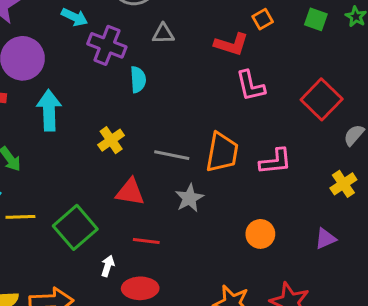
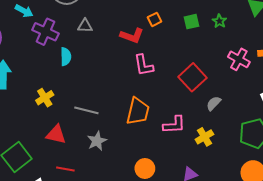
green square: (316, 19) -> (192, 22), turned -35
orange trapezoid: (222, 152) -> (138, 111), moved
pink L-shape: (275, 161) -> (174, 125), moved

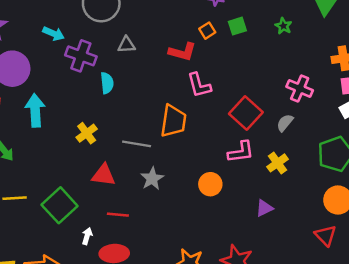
green square: (192, 22) -> (237, 26), moved
pink cross: (239, 59) -> (300, 88), moved
red square: (192, 77) -> (246, 113), moved
orange trapezoid: (138, 111) -> (173, 121), moved
orange circle: (145, 168) -> (210, 184), moved

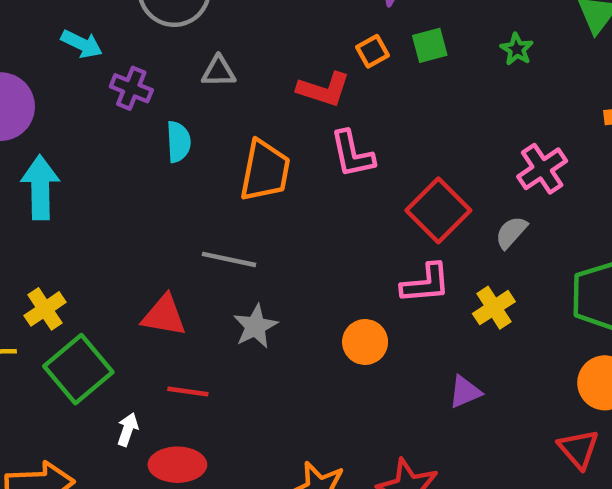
purple cross: (81, 56) -> (131, 88), size x0.7
pink cross: (300, 88) -> (542, 169), turned 30
orange trapezoid: (173, 121) -> (265, 171), moved
yellow cross: (87, 133) -> (45, 309), moved

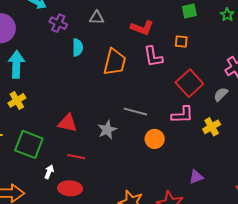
orange square: (372, 51) -> (181, 42), moved, turned 32
gray line: (229, 259) -> (135, 112), moved
yellow cross: (45, 309) -> (17, 100), moved
green square: (78, 369) -> (29, 144), turned -32
purple triangle: (465, 392) -> (196, 177), moved

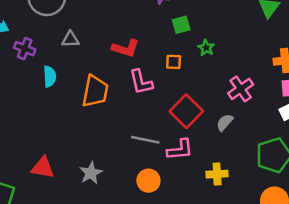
green star: (227, 15) -> (206, 48), moved
gray line: (135, 112) -> (145, 140), moved
yellow cross: (212, 127) -> (217, 174), moved, turned 30

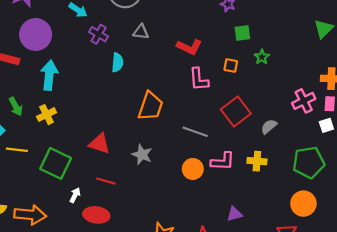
pink cross: (241, 89) -> (304, 101), moved
orange trapezoid: (95, 91) -> (150, 106), moved
pink L-shape: (180, 150) -> (223, 161), moved
gray star: (91, 173) -> (142, 155), turned -30
yellow cross: (217, 174) -> (257, 161), moved

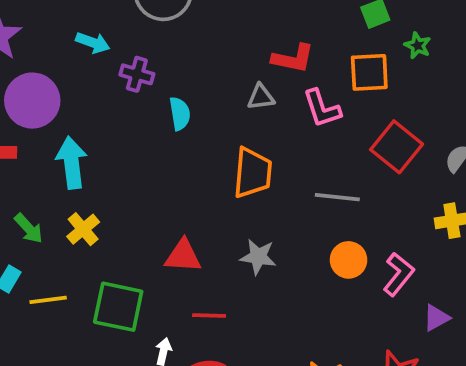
gray triangle: (141, 32) -> (261, 97), moved
orange square: (231, 65) -> (369, 72), size x1.6
pink L-shape: (223, 161) -> (399, 274), moved, turned -40

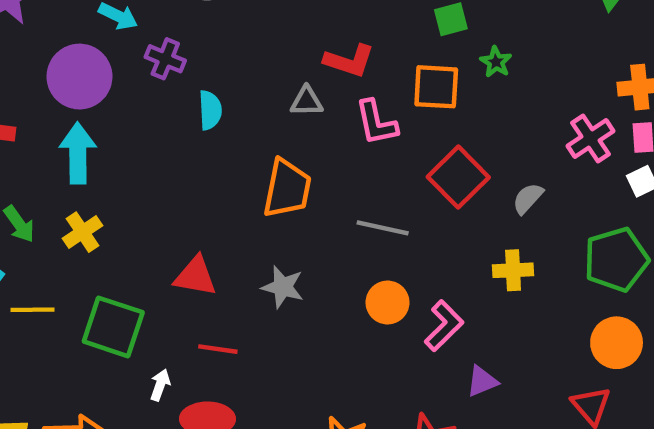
purple circle: (32, 101) -> (79, 77), moved

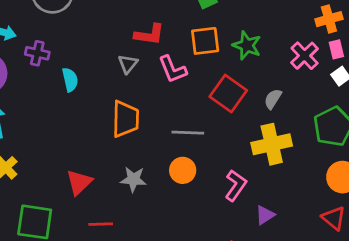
green star: (496, 62) -> (247, 45), moved, size x1.5
gray triangle: (307, 101) -> (128, 64), turned -40
yellow cross: (513, 270) -> (272, 144), size x1.6
red triangle: (195, 276) -> (79, 182), turned -44
orange circle: (388, 303) -> (183, 170), moved

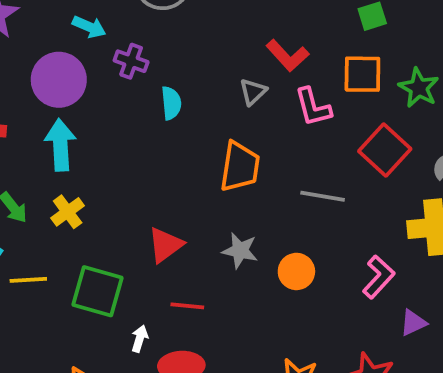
red L-shape: (149, 35) -> (287, 56), turned 32
orange circle: (183, 170) -> (296, 271), moved

